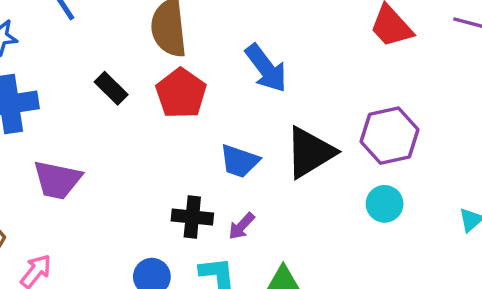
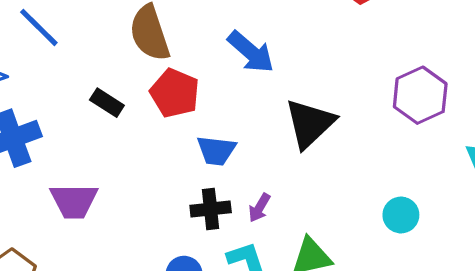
purple hexagon: (389, 136) -> (420, 95), moved
blue trapezoid: (239, 161) -> (216, 151), moved
cyan circle: (385, 204) -> (401, 215), moved

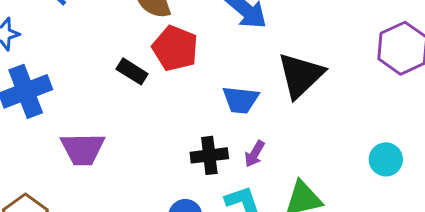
black rectangle: (107, 103) -> (132, 71), moved
blue trapezoid: (216, 151) -> (241, 100), moved

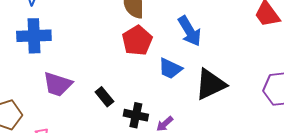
black rectangle: (132, 71) -> (104, 97), moved
blue trapezoid: (241, 100) -> (170, 69), moved

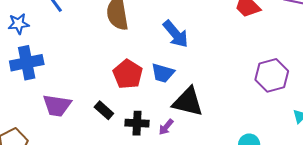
red pentagon: (137, 41) -> (128, 74), moved
black triangle: (210, 84) -> (188, 102), moved, turned 48

